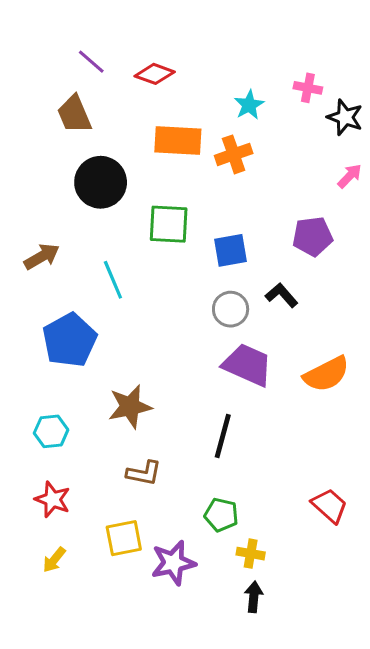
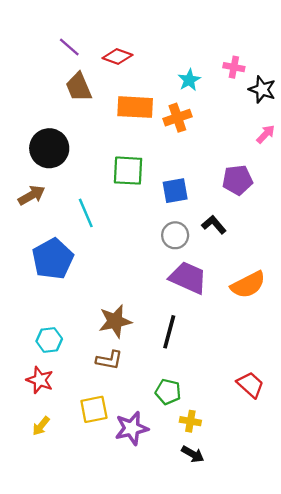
brown trapezoid: (74, 114) -> (79, 87), moved
black circle: (101, 182) -> (49, 148), moved
brown star: (130, 407) -> (115, 321), moved
cyan hexagon: (51, 431) -> (49, 340), moved
black arrow: (254, 597) -> (193, 454), turned 115

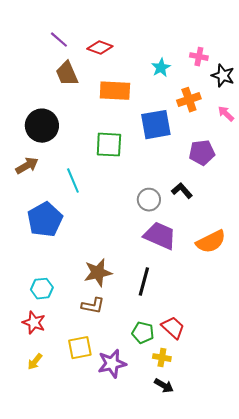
orange cross: (177, 118) -> (189, 100), moved
pink arrow: (266, 134) -> (226, 114), turned -90
blue square: (175, 191) -> (156, 125), moved, size x1.4
red trapezoid: (250, 385) -> (173, 328), moved

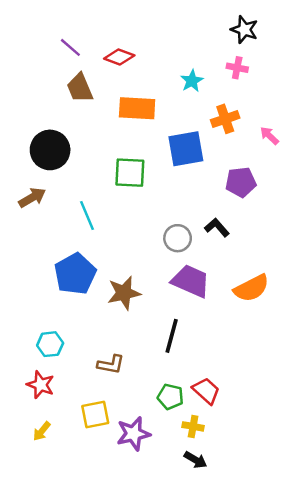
black star: (223, 76) -> (244, 30), moved
blue pentagon: (45, 220) -> (75, 274), moved
brown star: (98, 273) -> (124, 293), moved

